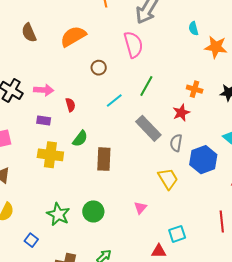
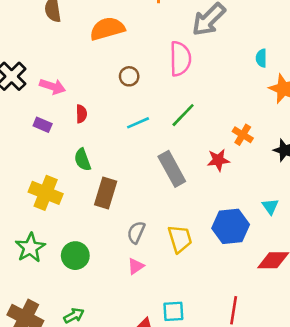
green semicircle: (80, 139) -> (83, 160), turned 108
gray semicircle: (176, 143) -> (136, 232), moved
yellow cross: (50, 155) -> (46, 193), moved

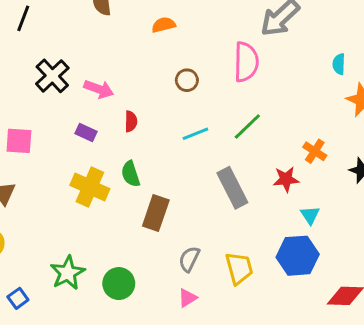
orange semicircle: (107, 29) -> (164, 25), size x0.6
yellow cross: (46, 193) -> (90, 187), moved
cyan triangle: (270, 206) -> (310, 215), moved

